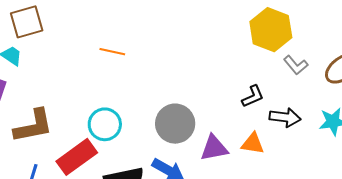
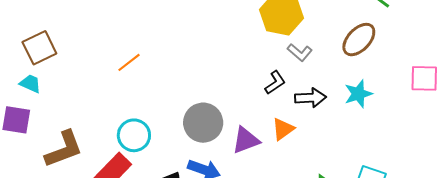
orange line: (112, 52) -> (129, 62), turned -40
gray L-shape: (296, 65) -> (300, 52), moved
orange triangle: (253, 144) -> (283, 129), turned -35

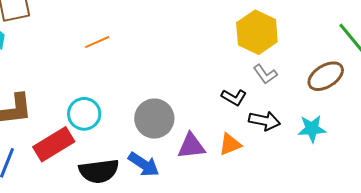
black L-shape: (275, 83) -> (234, 97), turned 50

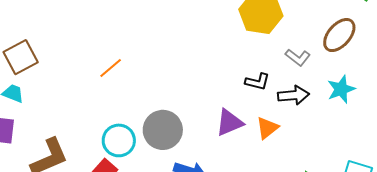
gray L-shape: (265, 74) -> (298, 57), moved
gray circle: (154, 119) -> (163, 130), moved
purple triangle: (191, 146) -> (229, 122), moved

